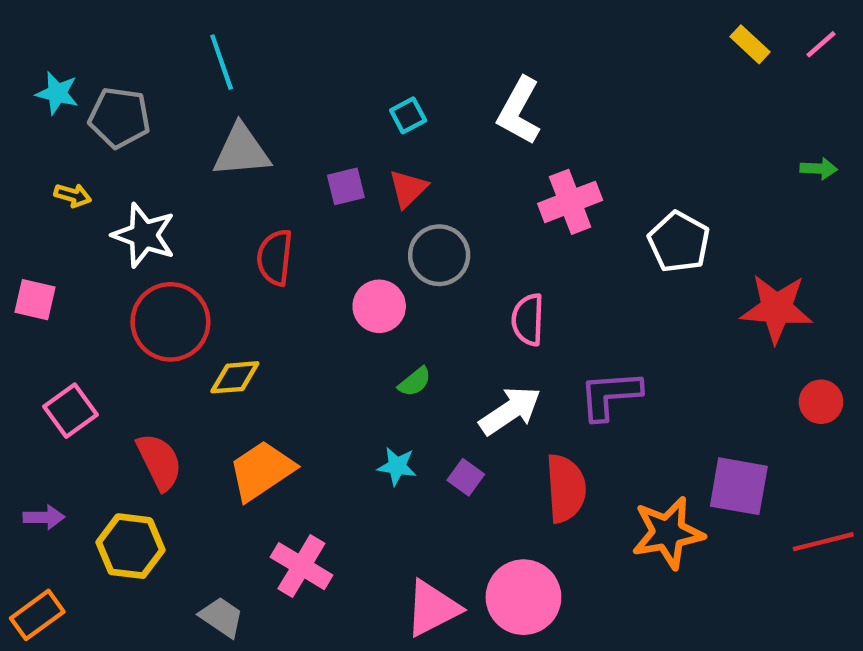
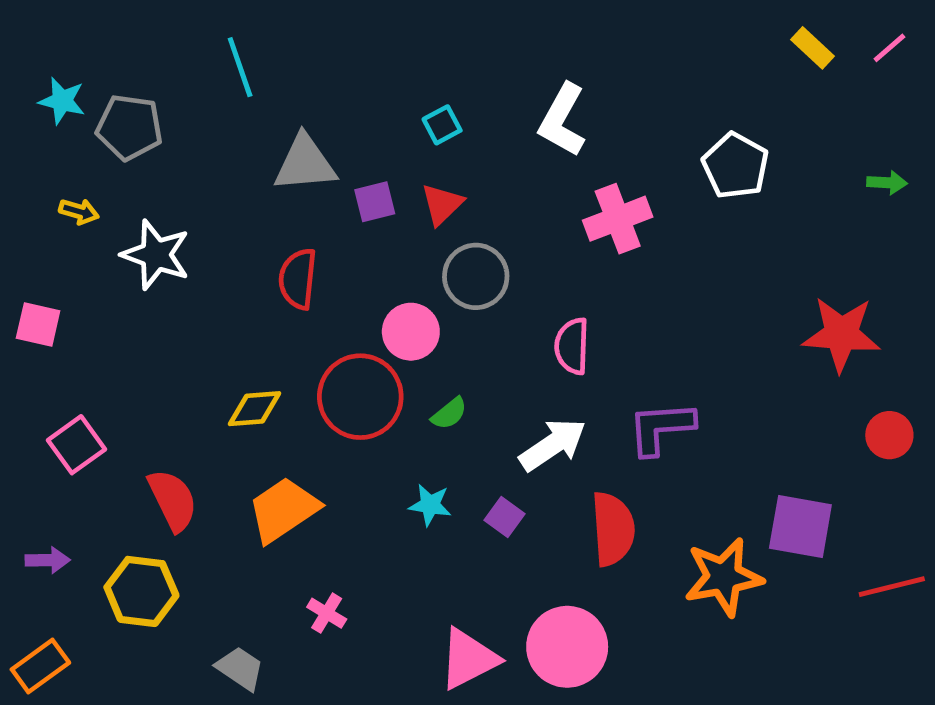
gray triangle: (242, 151) -> (305, 163), moved
white pentagon: (679, 242) -> (736, 166), moved
red circle: (170, 322) -> (360, 397), moved
pink cross: (301, 566) -> (327, 613), size x0.6

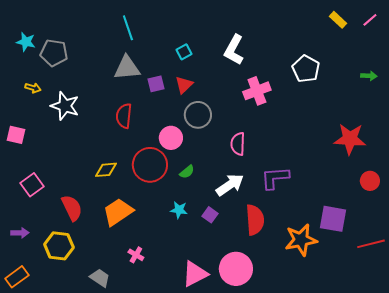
cyan line: (240, 67) -> (128, 28), moved

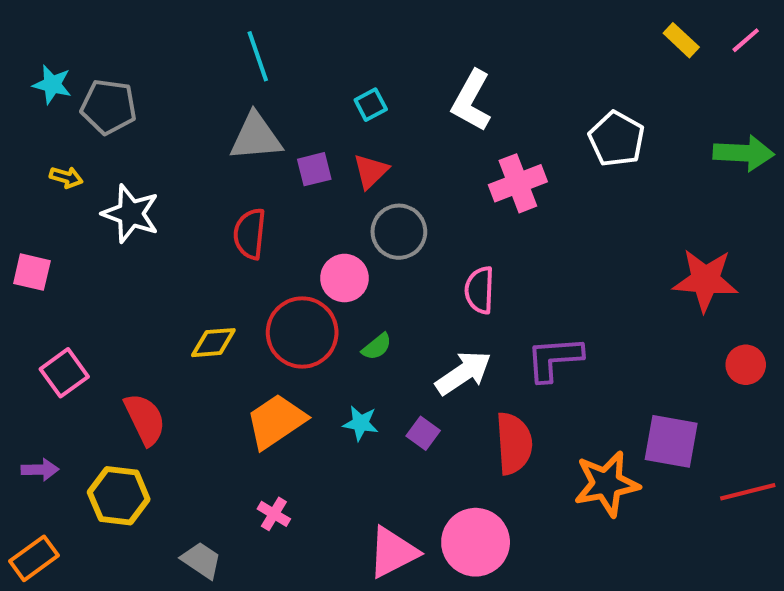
green arrow: (369, 76) -> (744, 153), size x1.8
orange trapezoid: (118, 212) -> (276, 421), moved

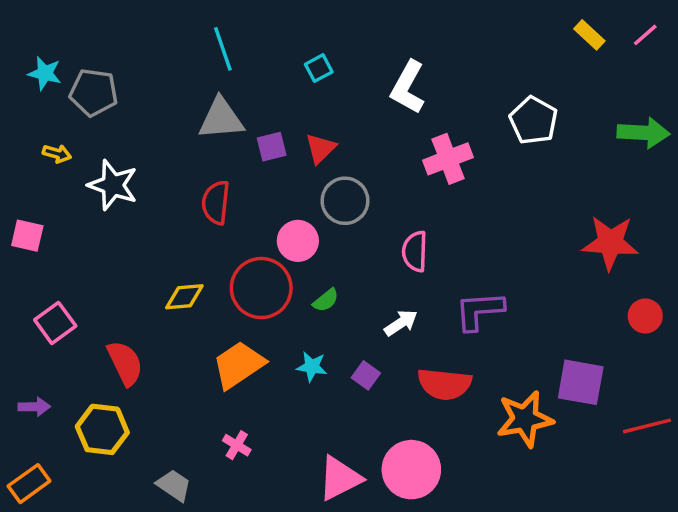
cyan square: (371, 105) -> (319, 68), moved
white arrow: (463, 373) -> (401, 323), size x0.7
red semicircle: (514, 443) -> (444, 384), turned 100

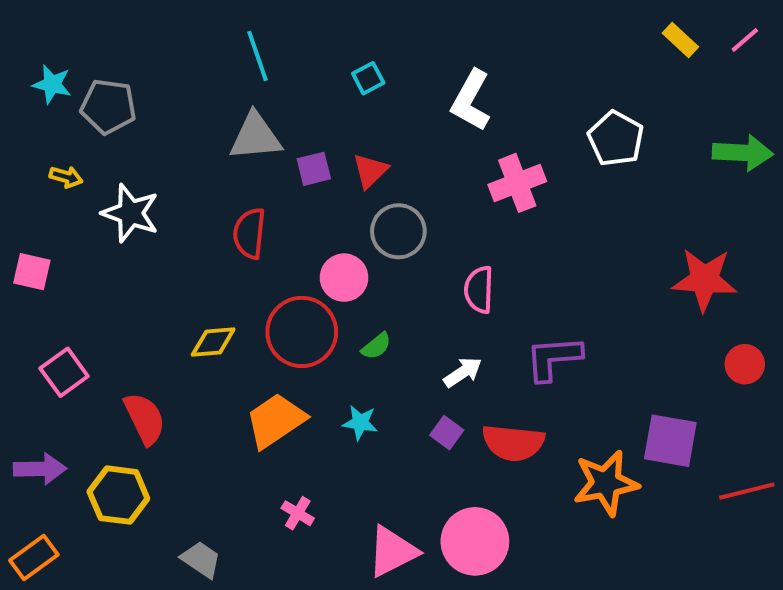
purple square: (366, 375) -> (447, 433), moved
purple arrow: (34, 407) -> (40, 469), size x1.4
pink cross: (237, 445) -> (298, 513), moved

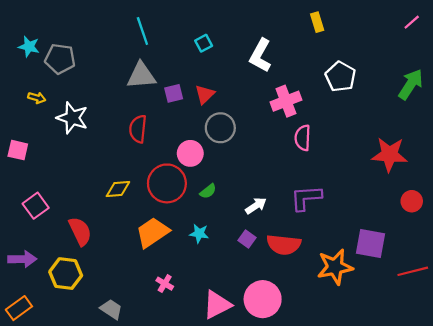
yellow rectangle: (680, 40) -> (317, 22), moved, turned 30
green arrow: (743, 153) -> (411, 84), turned -60
pink semicircle: (479, 290) -> (303, 138), moved

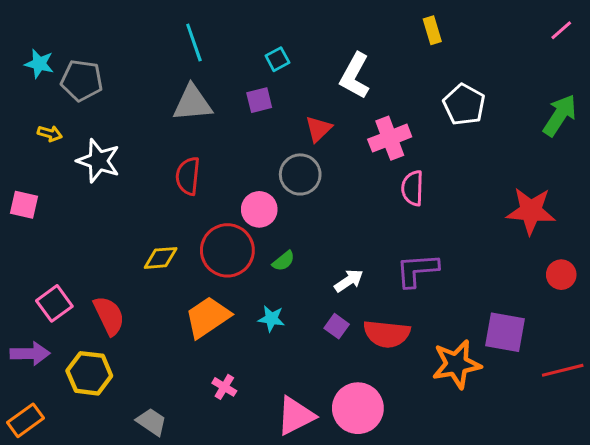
purple square: (174, 93) -> (259, 100), moved
red triangle: (205, 94) -> (318, 129), moved
pink square: (36, 206) -> (54, 303), moved

